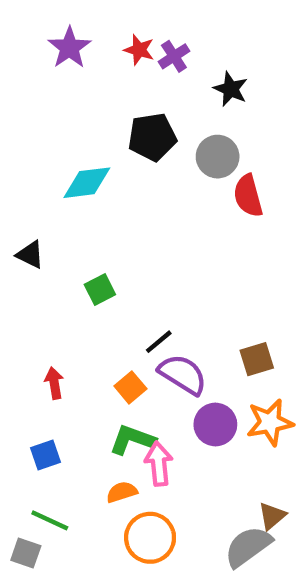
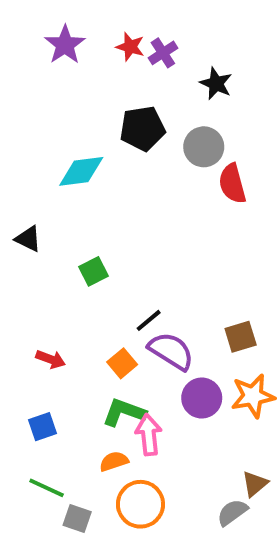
red arrow: (54, 383) -> (51, 359), turned 120
gray semicircle: (248, 546) -> (232, 512), size x0.7
gray square: (26, 553) -> (77, 519), moved

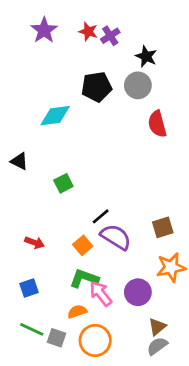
gray circle: (204, 147) -> (138, 85), moved
purple circle: (202, 398) -> (138, 292), moved
pink arrow: (149, 435) -> (101, 294), turned -32
brown triangle: (255, 484) -> (157, 327), moved
gray square: (77, 519) -> (57, 338), moved

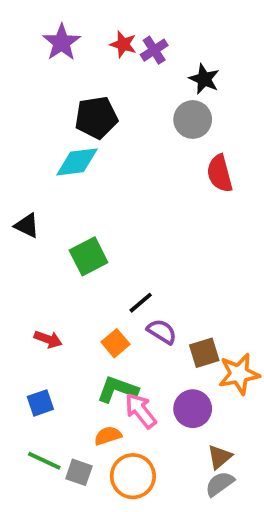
black pentagon: (97, 87) -> (96, 118), moved
green square: (63, 183) -> (89, 256), size x1.4
brown square: (163, 227) -> (204, 353), moved
purple semicircle: (116, 237) -> (162, 332), size x0.7

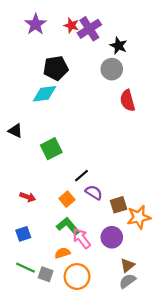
purple cross: (154, 50) -> (89, 29), size x1.5
green L-shape: (117, 389) -> (68, 226), turned 30

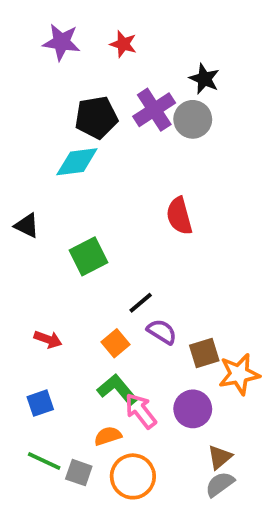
purple star: (36, 24) -> (61, 42), turned -30
purple cross: (89, 29) -> (154, 110), moved
red semicircle: (127, 101) -> (179, 216), moved

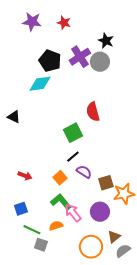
black pentagon: (96, 117) -> (50, 61), turned 30
green square: (89, 256) -> (73, 133), moved
green line: (44, 461) -> (32, 230), moved
orange circle: (133, 476) -> (91, 247), moved
gray semicircle: (220, 484) -> (123, 251), moved

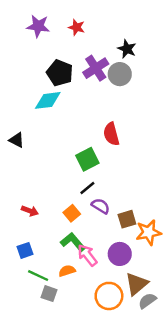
brown triangle: (114, 237) -> (137, 284), size x1.5

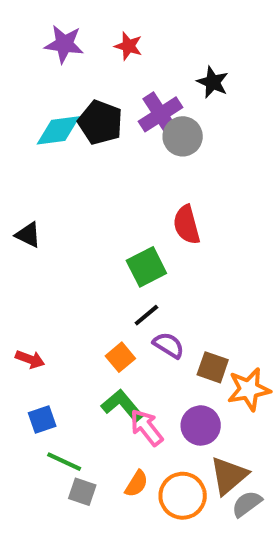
gray circle: (120, 74) -> (183, 136), moved
cyan diamond: (48, 100) -> (58, 130), moved
red arrow: (30, 211) -> (30, 359), moved
brown square: (127, 219) -> (213, 367), turned 36
orange semicircle: (67, 271) -> (136, 484), moved, turned 140

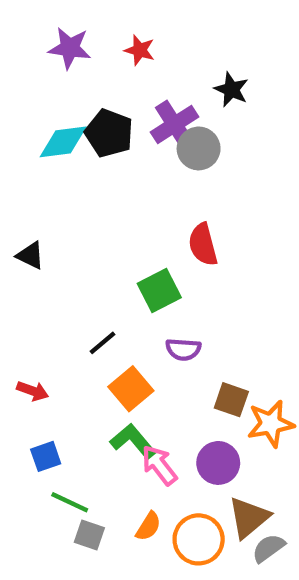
black line: (146, 315) -> (102, 343), moved
purple semicircle: (169, 345) -> (183, 349), moved, turned 152
orange square: (120, 357) -> (131, 389), size x1.4

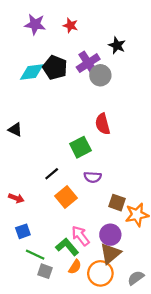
green L-shape: (133, 441) -> (67, 247), moved
brown triangle: (249, 518) -> (110, 253), moved

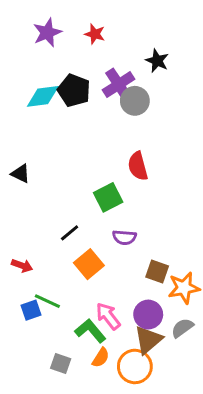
purple star: (35, 24) -> (47, 33), turned -30
green line: (35, 255) -> (47, 301), moved
gray semicircle: (136, 278) -> (182, 328), moved

